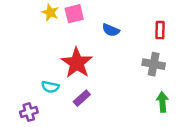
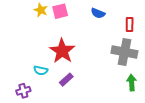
blue semicircle: (111, 30) -> (98, 13), moved
gray cross: (154, 64) -> (124, 52), size x1.4

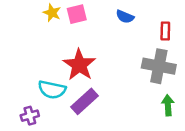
cyan semicircle: (41, 70) -> (52, 90), size x1.5
purple rectangle: (66, 80) -> (85, 101), size x1.5

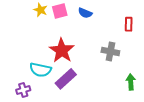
blue semicircle: (125, 17) -> (85, 13), moved
gray cross: (159, 66) -> (110, 52), moved, size x0.7

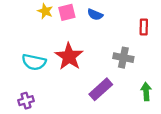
cyan semicircle: (40, 70) -> (34, 62), moved
purple rectangle: (66, 79) -> (101, 89), moved

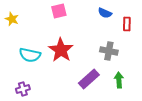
yellow star: (45, 11) -> (12, 19), moved
blue semicircle: (95, 15) -> (105, 13), moved
green arrow: (146, 92) -> (119, 80), moved

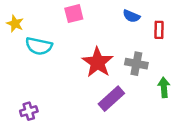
red star: (61, 50) -> (98, 62), moved
cyan semicircle: (30, 55) -> (39, 46), moved
green arrow: (119, 80) -> (164, 87), moved

